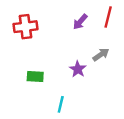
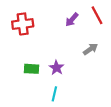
red line: (108, 17) -> (97, 15), turned -42
purple star: (78, 69) -> (57, 68), moved

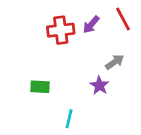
red cross: (23, 24) -> (61, 30), moved
purple star: (57, 68) -> (99, 85), moved

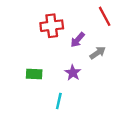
purple arrow: (91, 25) -> (78, 40), moved
purple star: (99, 85) -> (73, 73), moved

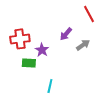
red cross: (52, 26) -> (20, 39), moved
purple star: (73, 73) -> (42, 50), moved

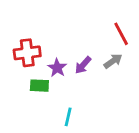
red line: (89, 14) -> (121, 34), moved
purple arrow: (66, 34) -> (83, 65), moved

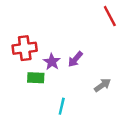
red line: (121, 34) -> (110, 16), moved
gray arrow: (113, 61) -> (102, 85), moved

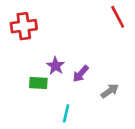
red cross: (25, 48) -> (24, 26), moved
purple arrow: (75, 59) -> (81, 74), moved

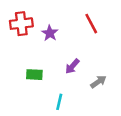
red line: (118, 17) -> (91, 24), moved
purple star: (56, 66) -> (50, 33), moved

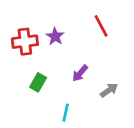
red cross: (21, 24) -> (25, 42), moved
green rectangle: (34, 75) -> (38, 82), turned -63

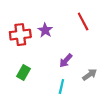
green rectangle: (38, 82) -> (24, 72), moved
cyan line: (66, 113) -> (61, 87), moved

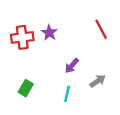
red line: (83, 22) -> (101, 29), moved
green rectangle: (24, 72) -> (26, 88), moved

